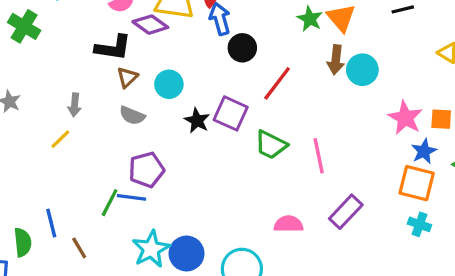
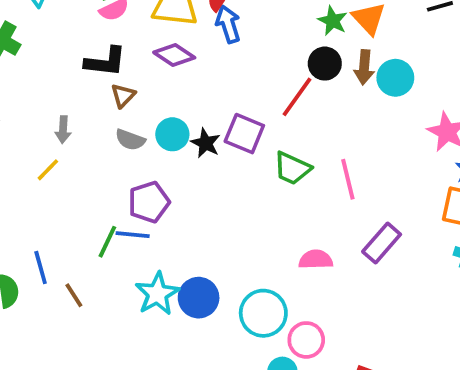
purple diamond: (150, 25) -> (174, 55), moved
black circle: (242, 48) -> (325, 64), moved
cyan circle: (169, 84) -> (172, 134), moved

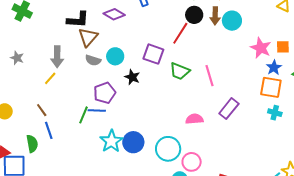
brown triangle: (123, 96) -> (88, 37), size x1.5
gray arrow: (63, 130) -> (57, 57), size x1.5
black star: (206, 143) -> (132, 77), moved
brown line: (74, 295) -> (42, 110), moved

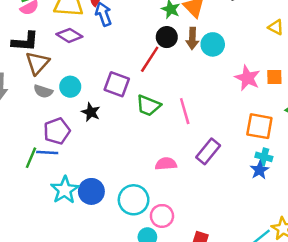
blue star: (274, 68) -> (260, 170), moved

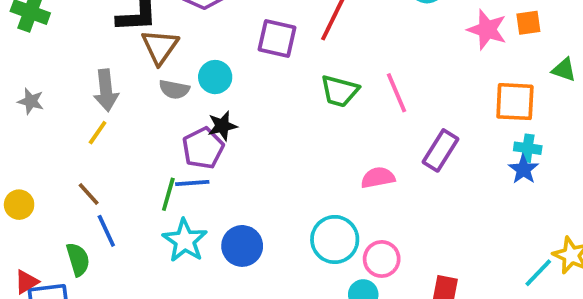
purple square: (117, 84) -> (277, 39), moved
black star: (91, 112) -> (222, 126), moved, turned -30
cyan star: (65, 190) -> (185, 240), moved
blue circle: (91, 191) -> (242, 246), moved

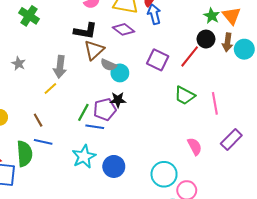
gray semicircle: (174, 89) -> (109, 65), moved
pink semicircle: (378, 178) -> (195, 146), turned 60
green line: (168, 194) -> (83, 112), moved
blue line: (106, 231) -> (43, 142), turned -66
green semicircle: (78, 259) -> (24, 154), size x1.4

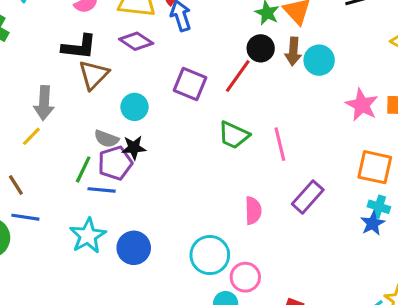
gray semicircle: (109, 65) -> (106, 139), moved
pink semicircle: (195, 146) -> (253, 211), turned 30

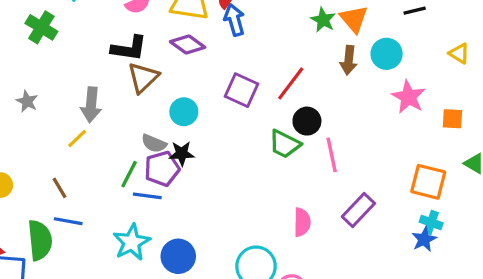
black circle: (261, 48) -> (307, 121), moved
cyan circle: (319, 60) -> (387, 54), moved
pink star: (362, 105) -> (408, 97), moved

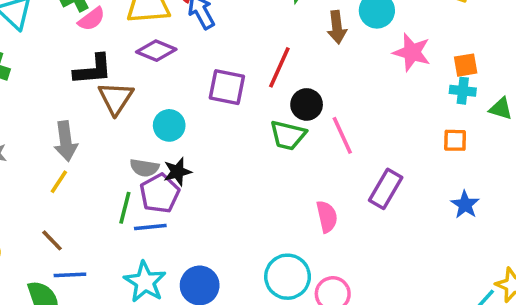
orange square: (428, 182) -> (455, 140), size x0.6
cyan cross: (431, 223) -> (463, 91), moved

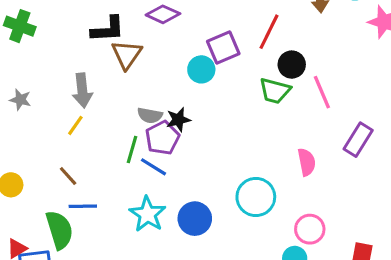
purple square: (227, 87) -> (223, 48), turned -36
cyan circle: (169, 125) -> (201, 69), moved
blue line: (150, 227) -> (153, 167), turned 36
cyan circle: (288, 277) -> (256, 197), moved

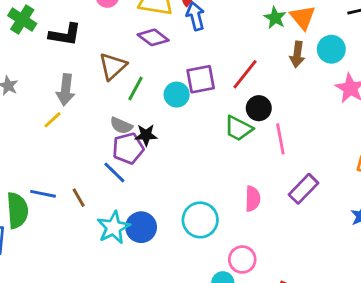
black L-shape: (108, 29) -> (65, 35), moved
green line: (132, 150) -> (135, 88), moved
brown line: (68, 176) -> (79, 198), moved
cyan star: (148, 214) -> (113, 227), moved

